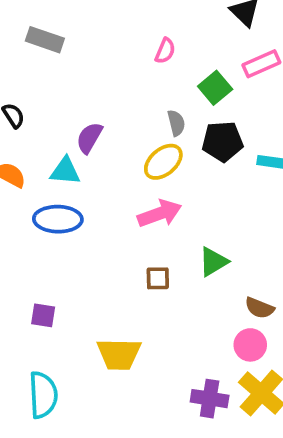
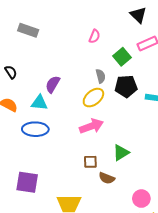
brown semicircle: (260, 308) -> (107, 178), moved
purple square: (43, 315) -> (27, 182), size x1.6

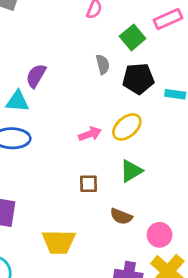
yellow ellipse: (93, 98) -> (127, 127), moved
pink arrow: (91, 126) -> (90, 134), size x0.7
brown semicircle: (107, 178) -> (121, 216), moved

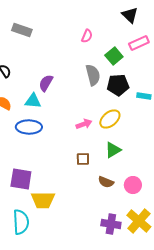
gray semicircle: (103, 64) -> (93, 75), size x1.5
pink circle: (160, 235) -> (133, 185), moved
yellow trapezoid: (59, 242) -> (43, 200), moved

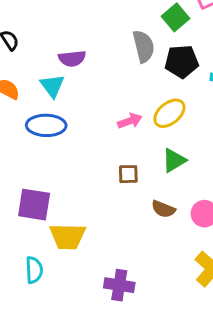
purple semicircle: (46, 83) -> (72, 58), turned -126
cyan triangle: (33, 101) -> (52, 86), turned 48
cyan semicircle: (21, 222) -> (34, 270), size x0.7
purple cross: (111, 224) -> (119, 285), moved

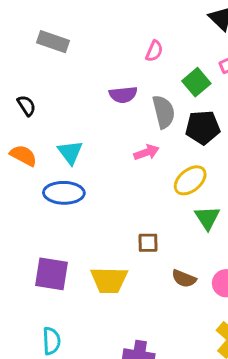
purple semicircle: (72, 58) -> (123, 95), moved
pink arrow: (130, 121) -> (147, 152), moved
green triangle: (174, 160) -> (207, 218), moved, turned -32
yellow trapezoid: (67, 236) -> (109, 280), moved

